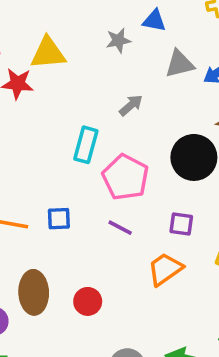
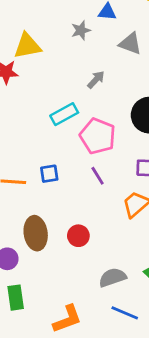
gray triangle: (179, 64) -> (130, 43), turned 40
cyan rectangle: (86, 145) -> (64, 114), turned 52
purple line: (120, 228) -> (98, 176), turned 36

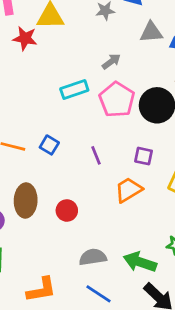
gray triangle: (130, 43) -> (151, 32), turned -35
pink pentagon: (98, 136) -> (117, 100), moved
blue square: (49, 174) -> (49, 145), turned 30

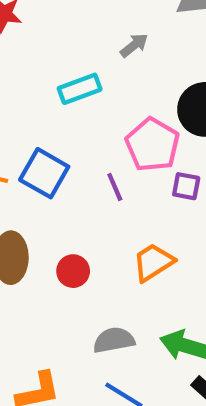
pink pentagon: (117, 100) -> (153, 145), moved
blue square: (49, 145) -> (44, 173), size x1.6
orange trapezoid: (128, 190) -> (153, 262), moved

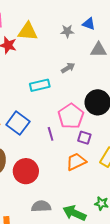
orange trapezoid: (153, 262) -> (76, 162), moved
red circle: (73, 271) -> (26, 171), size x1.6

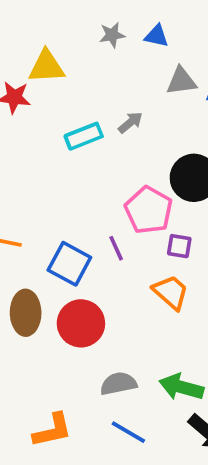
gray star: (67, 31) -> (112, 35), moved
cyan rectangle: (40, 85) -> (84, 136), moved
blue square: (18, 123) -> (69, 264), moved
orange trapezoid: (76, 162) -> (171, 292), turned 75

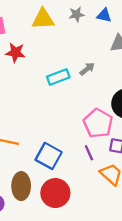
yellow triangle: (46, 67) -> (43, 19), moved
purple line: (116, 248) -> (89, 153), moved

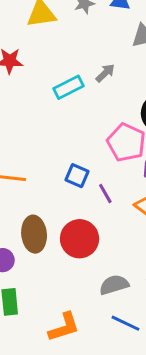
purple line: (89, 153) -> (105, 193), moved
blue square: (49, 156) -> (77, 176), moved, size x0.7

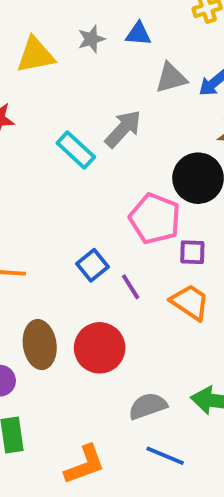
gray arrow: (105, 73) -> (123, 129), size x1.5
cyan rectangle: (69, 87) -> (76, 150), turned 72
blue square: (77, 176) -> (92, 265), turned 30

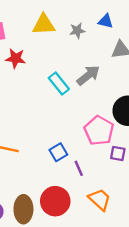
gray star: (91, 39) -> (77, 31), moved
orange trapezoid: (190, 302) -> (100, 199), moved
brown ellipse: (40, 345) -> (23, 209), moved

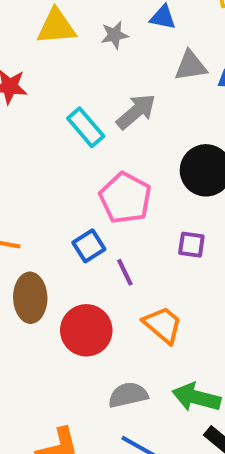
pink pentagon: (99, 131) -> (125, 198), moved
brown ellipse: (23, 209) -> (30, 298), moved

